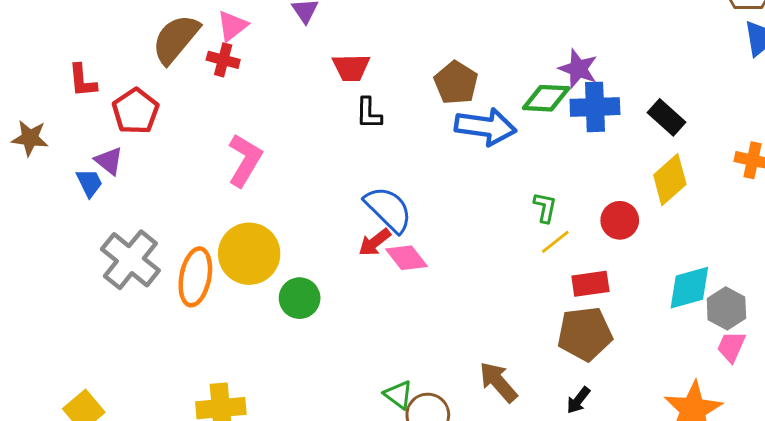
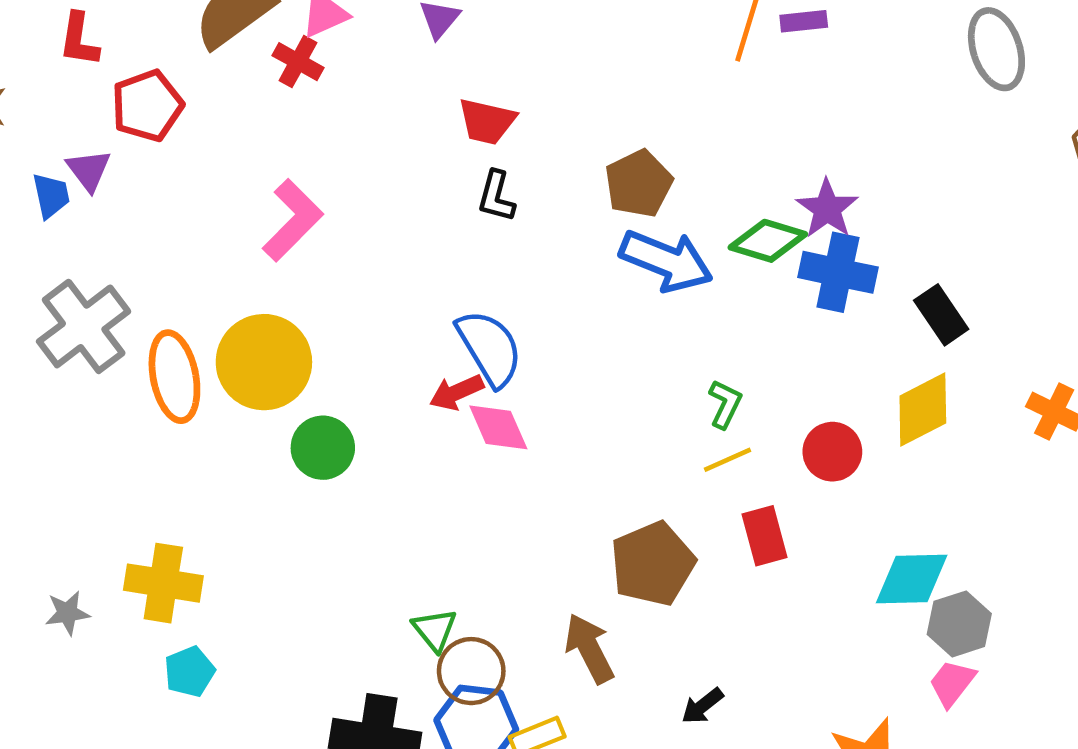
orange ellipse: (195, 277) -> (174, 377), turned -36
red rectangle: (590, 284) -> (764, 536), turned 69
brown pentagon: (585, 334) -> (653, 564), moved, turned -30

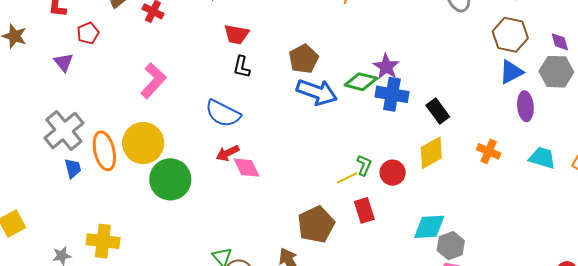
red pentagon: (147, 106) -> (88, 33), size x0.7
blue trapezoid: (51, 196) -> (73, 168), moved
blue semicircle: (490, 348) -> (223, 113), moved, turned 150
green L-shape: (725, 404) -> (364, 165), moved
green circle: (323, 448) -> (170, 179), size x1.5

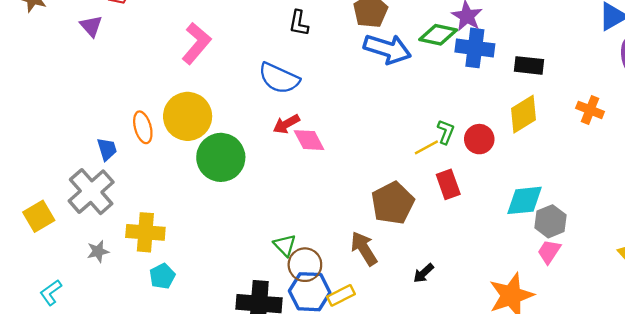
black rectangle: (438, 111) -> (529, 65), turned -45
gray cross: (64, 131) -> (91, 192), moved
orange ellipse: (104, 151) -> (143, 127), size x0.7

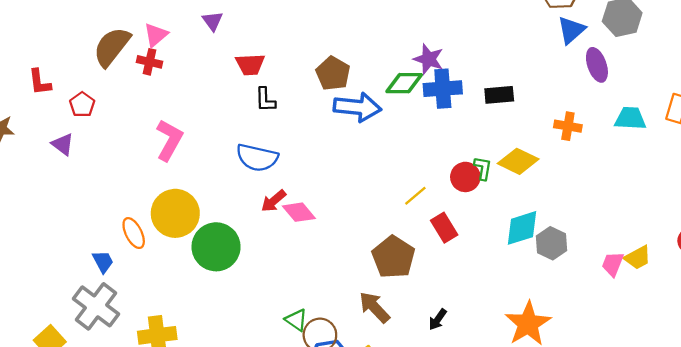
yellow diamond: (523, 114) -> (518, 161), moved, turned 69
green L-shape: (446, 132) -> (483, 168), moved
pink trapezoid: (549, 252) -> (613, 264), moved

